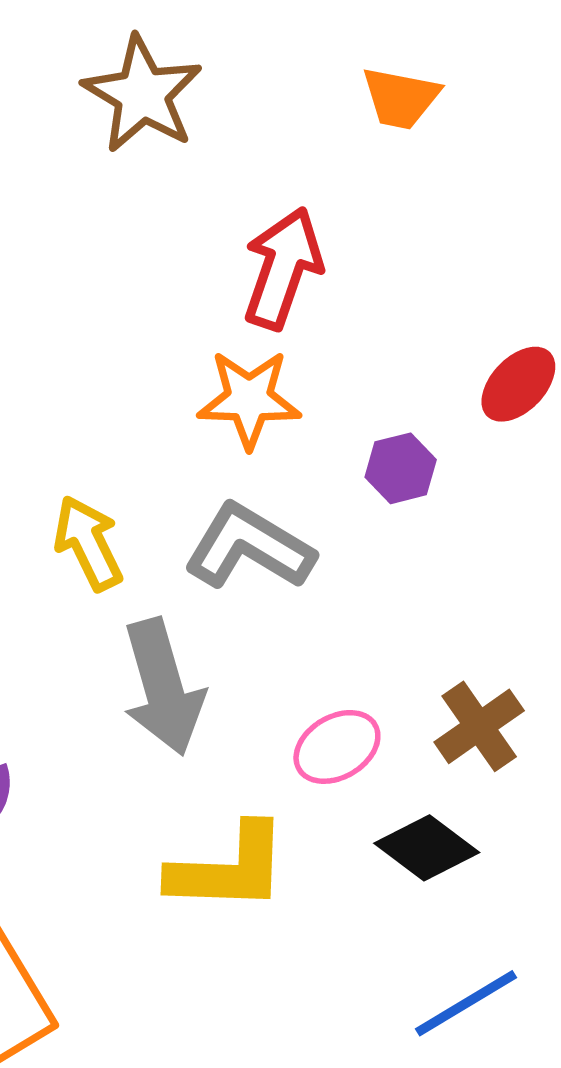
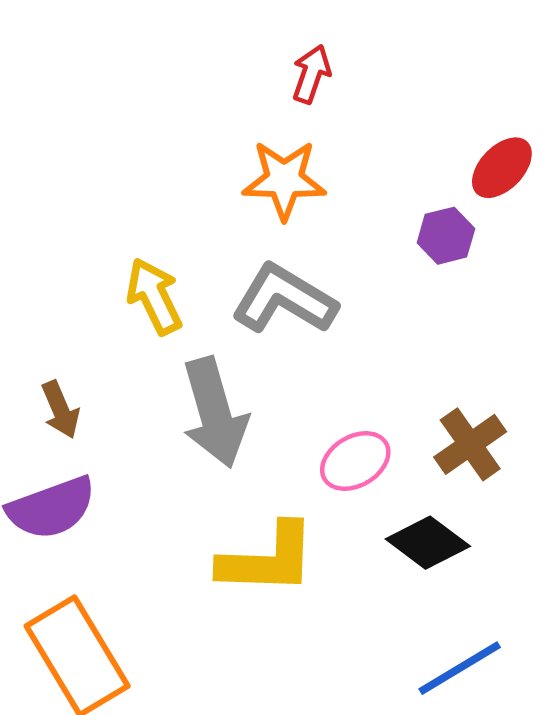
red arrow: (283, 268) -> (311, 74), size x0.6
purple hexagon: (401, 468) -> (446, 236), moved

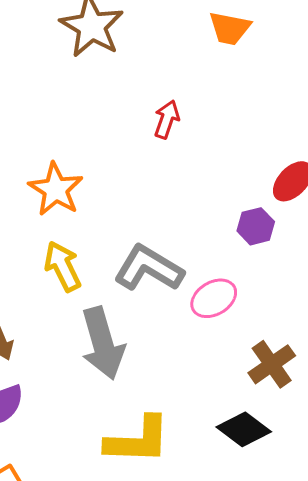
orange star: (284, 180) -> (56, 189), moved, turned 30
pink ellipse: (355, 461) -> (214, 298), moved

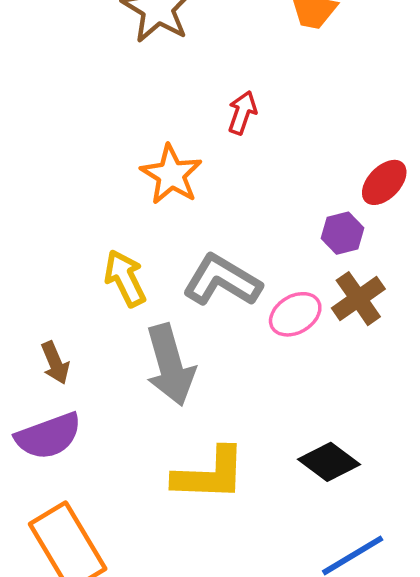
orange star: (56, 189) -> (171, 175), moved
brown cross: (272, 364) -> (358, 299), moved

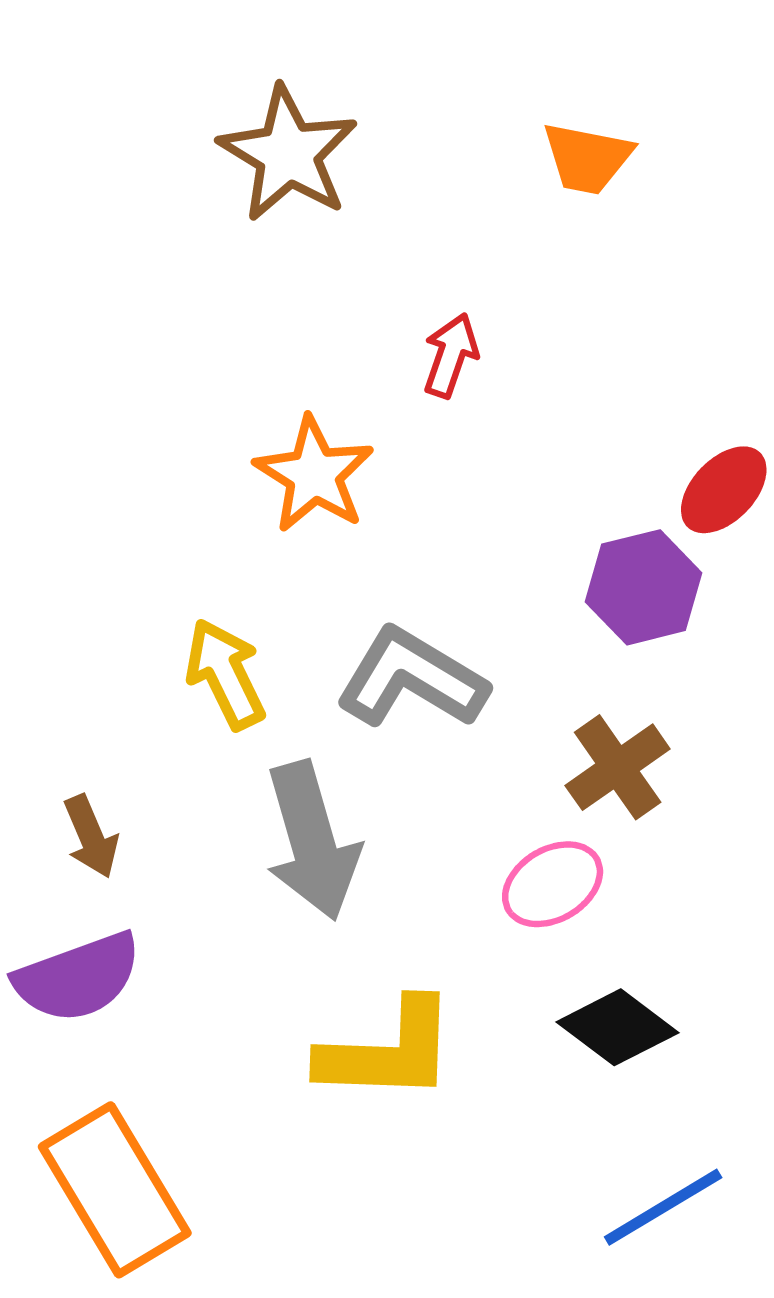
purple hexagon: (343, 233) -> (644, 587), size x1.4
brown cross: (358, 299) -> (618, 767), moved
pink ellipse: (295, 314) -> (553, 884), moved

